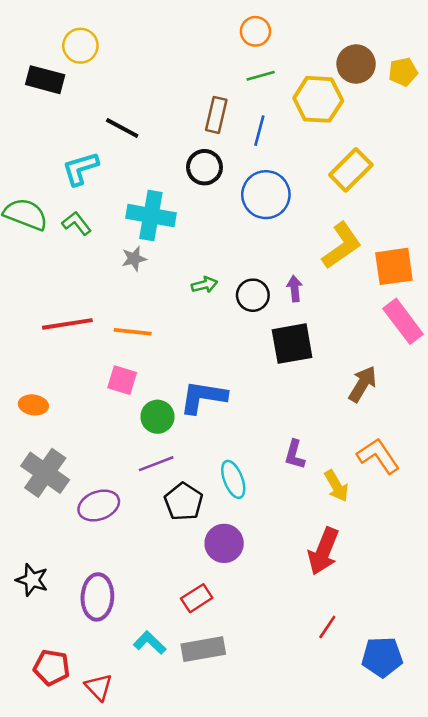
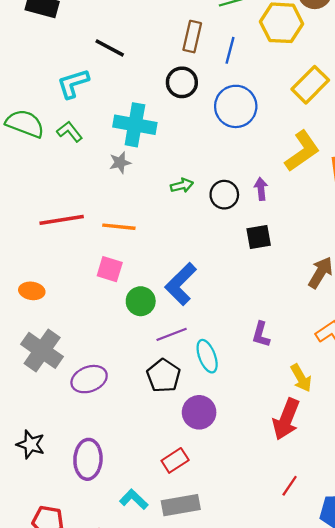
black square: (292, 344) -> (259, 237), size x0.7
blue L-shape: (203, 397) -> (181, 284), turned -54
purple line: (156, 464) -> (172, 334), moved
yellow arrow: (336, 486) -> (301, 378), moved

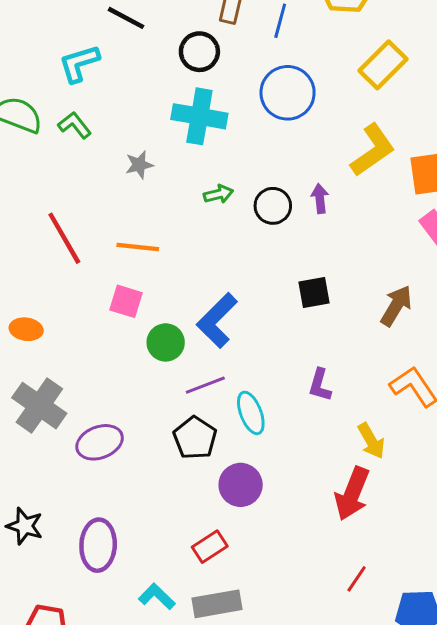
black circle: (182, 82) -> (199, 52), moved
cyan cross: (135, 125) -> (199, 116), moved
red line: (62, 220) -> (64, 238), turned 69
black square: (259, 237) -> (314, 293), moved

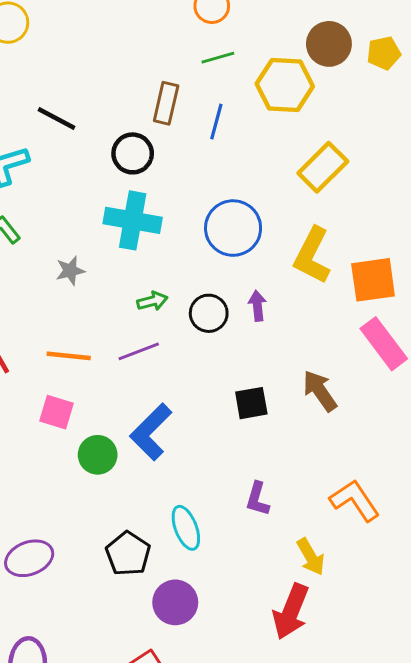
blue circle: (288, 93) -> (233, 228), moved
yellow L-shape: (373, 150) -> (312, 255), turned 152
brown arrow: (396, 306) -> (320, 391), moved, turned -66
purple line: (205, 385) -> (139, 351), moved

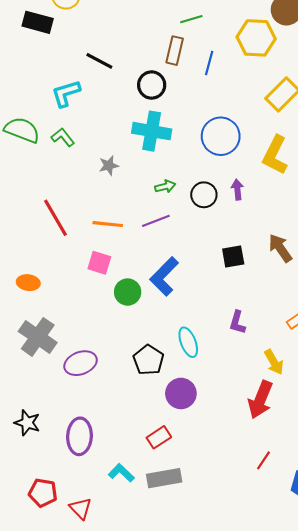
green line: (218, 58) -> (191, 19), moved

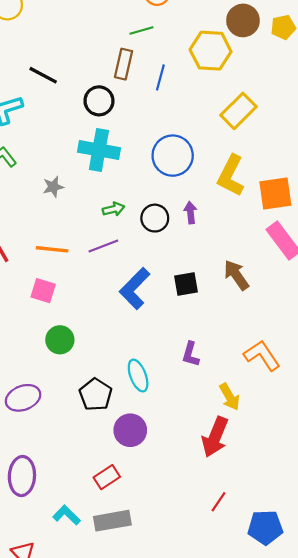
blue L-shape: (164, 276) -> (135, 288), moved
green circle: (128, 292) -> (60, 340), moved

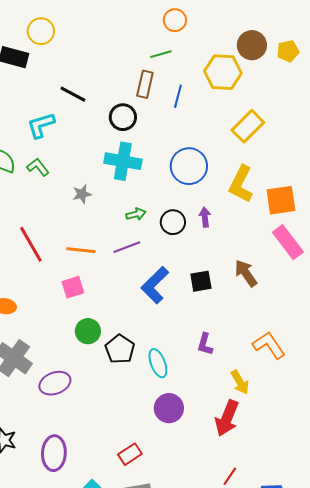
pink square: (43, 291) -> (73, 287), turned -35
black pentagon: (96, 395) -> (120, 349), moved
purple circle: (130, 430) -> (169, 408), moved

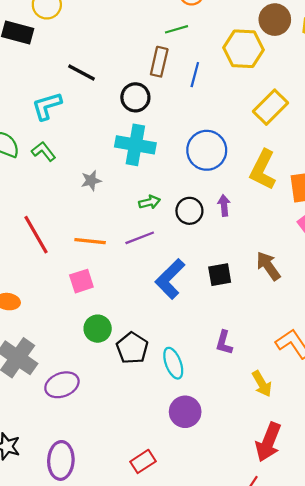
red arrow: (227, 418) -> (268, 442), moved

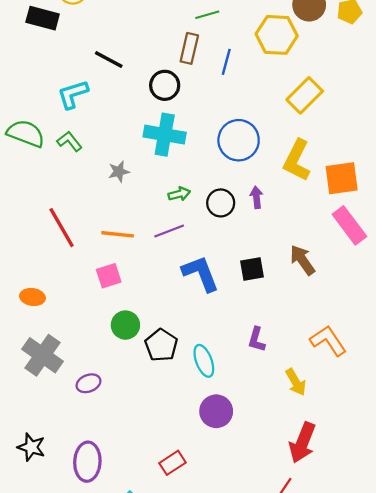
blue L-shape: (170, 279) -> (201, 273), turned 114
purple ellipse: (62, 385) -> (88, 383), size x0.7

